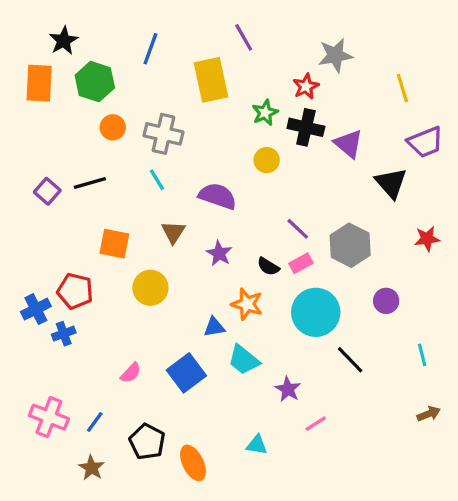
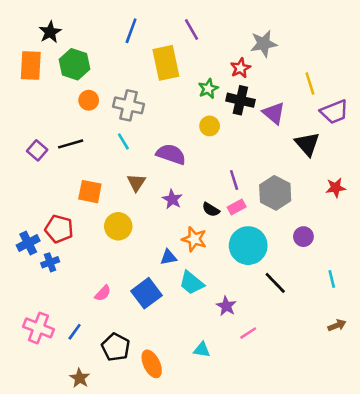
blue line: (150, 49) -> (131, 31), moved
yellow line: (402, 88) -> (310, 84), moved
purple line: (298, 229) -> (234, 180), turned 30
brown star: (91, 468) -> (80, 378), moved

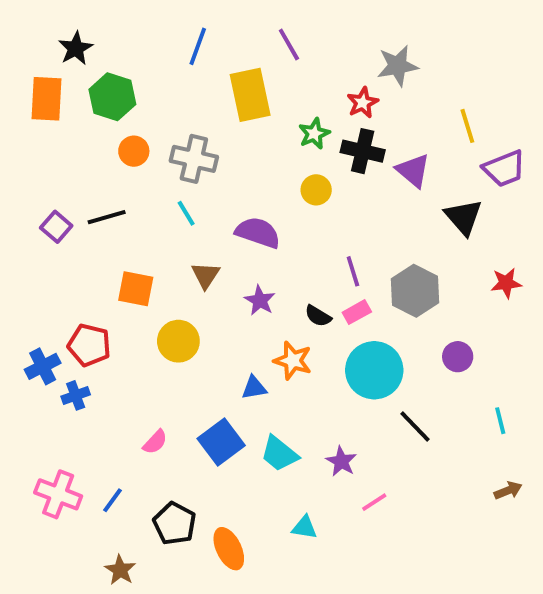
cyan trapezoid: (192, 283) -> (279, 454), moved

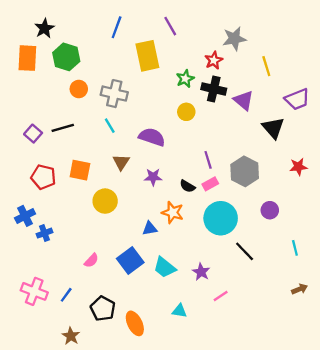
yellow line: (467, 126) -> (266, 66), moved
purple star: (260, 300) -> (153, 177), turned -30
red pentagon: (89, 345) -> (43, 177), moved

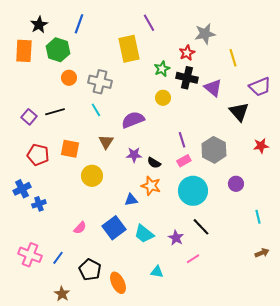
blue line: (117, 27) -> (79, 24), moved
purple semicircle: (152, 137) -> (133, 120), turned -40
black semicircle: (187, 186) -> (154, 163), moved
black line: (245, 251) -> (201, 227), moved

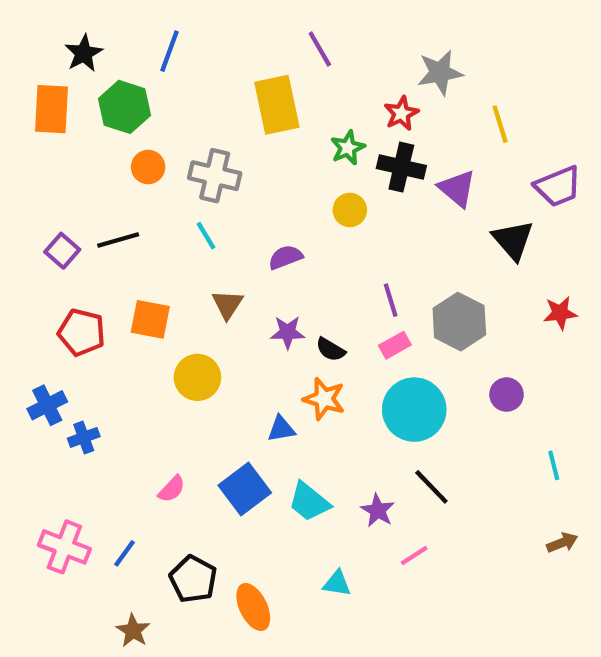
purple semicircle: (133, 120) -> (285, 257), size x0.7

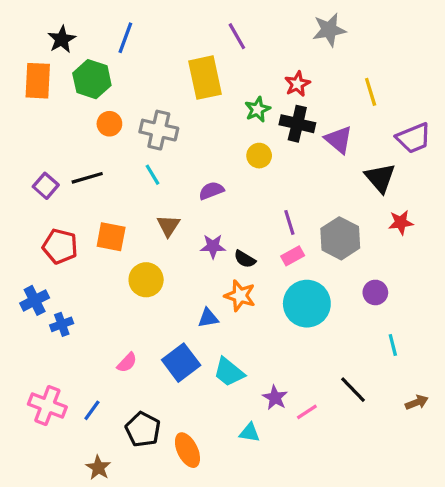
gray star: (440, 73) -> (329, 30), moved
red star: (560, 313) -> (401, 222), moved
cyan line: (554, 465) -> (393, 345), moved
black line: (431, 487) -> (353, 390), moved
purple star: (378, 510) -> (275, 398), moved

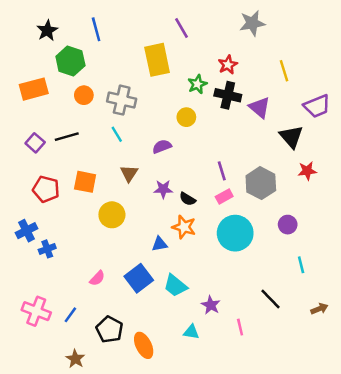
blue line: (125, 38) -> (96, 29), turned -35
orange rectangle: (38, 81) -> (34, 89), moved, turned 72
yellow circle: (259, 156) -> (186, 117), moved
pink line: (307, 412) -> (240, 327), moved, turned -70

